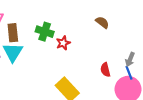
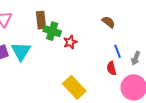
brown rectangle: (13, 33) -> (41, 20), moved
blue line: (129, 73) -> (118, 51), moved

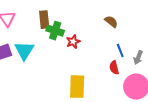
yellow rectangle: (74, 87) -> (77, 87), turned 45

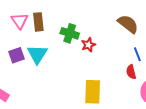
brown rectangle: (44, 20) -> (38, 22), moved
brown semicircle: (111, 22) -> (128, 24), size x1.5

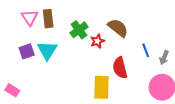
brown semicircle: (128, 24) -> (118, 28), moved
green cross: (70, 33) -> (79, 30), turned 36
red semicircle: (131, 72) -> (120, 68), moved, size x1.5

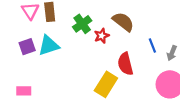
cyan triangle: (47, 50) -> (49, 45), turned 40
yellow rectangle: (102, 87) -> (106, 84), turned 30
pink rectangle: (12, 90) -> (24, 91), moved, turned -32

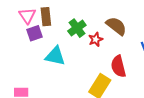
cyan triangle: (49, 45) -> (55, 56), moved, turned 30
purple square: (27, 47) -> (35, 33), moved

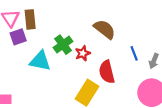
green cross: (77, 28) -> (63, 45), moved
red star: (96, 39) -> (83, 53), moved

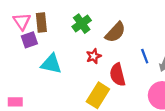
brown semicircle: (105, 29) -> (115, 32), turned 95
green cross: (63, 45) -> (82, 24), moved

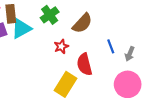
cyan triangle: (51, 64) -> (21, 29), moved, turned -40

